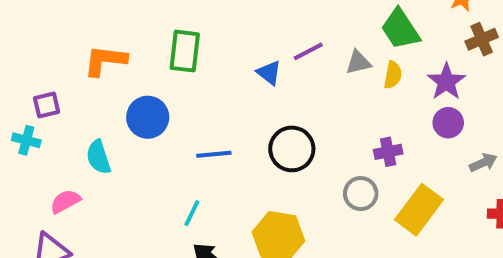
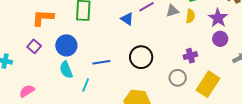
purple square: (47, 105) -> (34, 46), moved, turned -32
cyan semicircle: (98, 157) -> (66, 70), moved
cyan line: (192, 213) -> (86, 85), moved

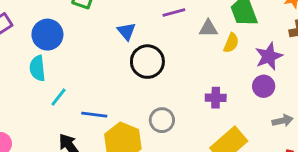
blue triangle: (127, 19) -> (126, 31), moved
black circle: (141, 57) -> (147, 62), moved
blue line: (101, 62) -> (94, 115), moved
gray circle: (178, 78) -> (162, 120), moved

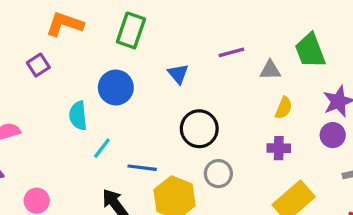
blue circle: (47, 35) -> (116, 88), moved
yellow semicircle: (231, 43) -> (284, 108), moved
black circle: (147, 62) -> (199, 129), moved

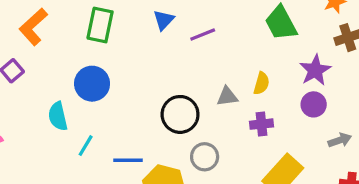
orange L-shape: (65, 24) -> (33, 27), turned -54
gray triangle: (270, 70) -> (227, 96), moved
blue triangle: (178, 74) -> (164, 20), moved, turned 30

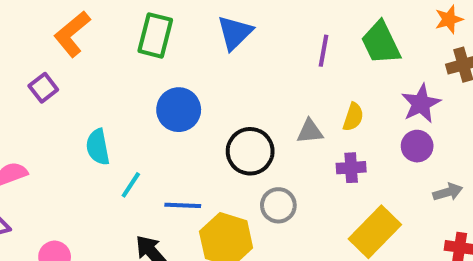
blue triangle: (164, 20) -> (235, 33), size x1.4
purple line: (203, 35) -> (323, 51), moved, turned -60
blue circle: (92, 84) -> (179, 110), moved

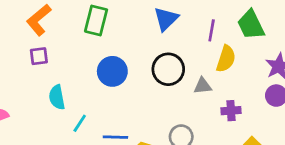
blue triangle: (235, 33) -> (166, 19), moved
purple square: (43, 88) -> (39, 56), moved, turned 30
yellow semicircle: (353, 117) -> (226, 59), moved, size x1.4
black circle: (250, 151) -> (168, 69), moved

